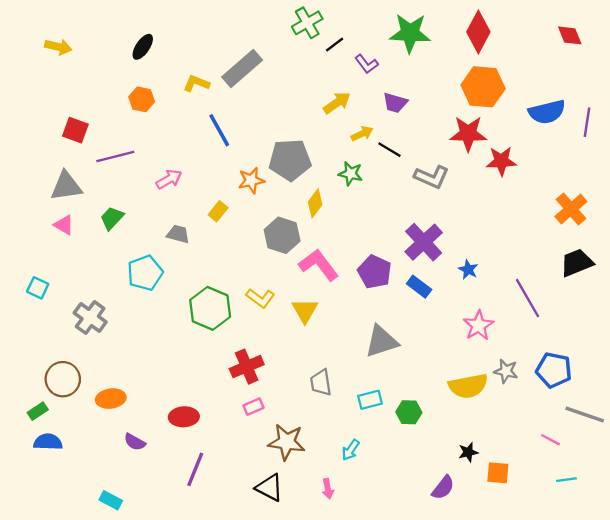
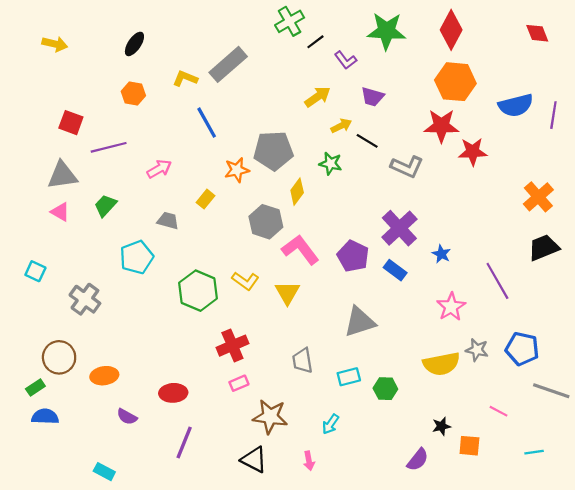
pink line: (550, 440) -> (498, 411), moved

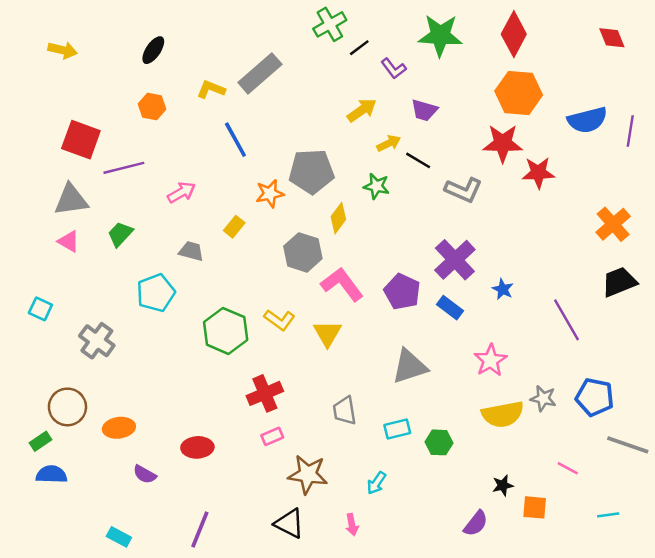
red square: (71, 123) -> (81, 140), size x1.4
pink star: (451, 307) -> (490, 360), moved
purple line: (184, 442) -> (200, 530), moved

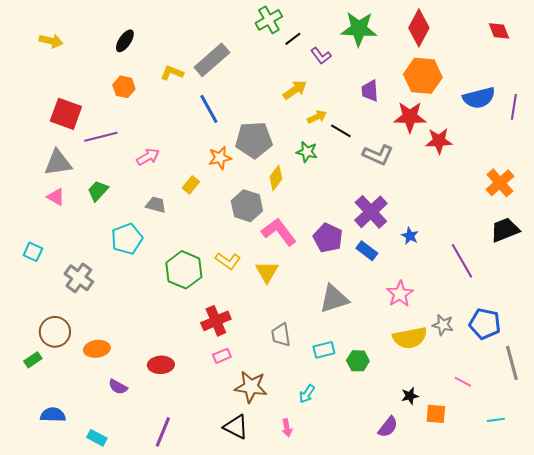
purple trapezoid: (424, 110) -> (370, 91), moved, turned 70
blue line: (235, 140) -> (209, 109), moved
gray line: (628, 445) -> (512, 363), turned 56
blue semicircle: (51, 474) -> (53, 415), moved

